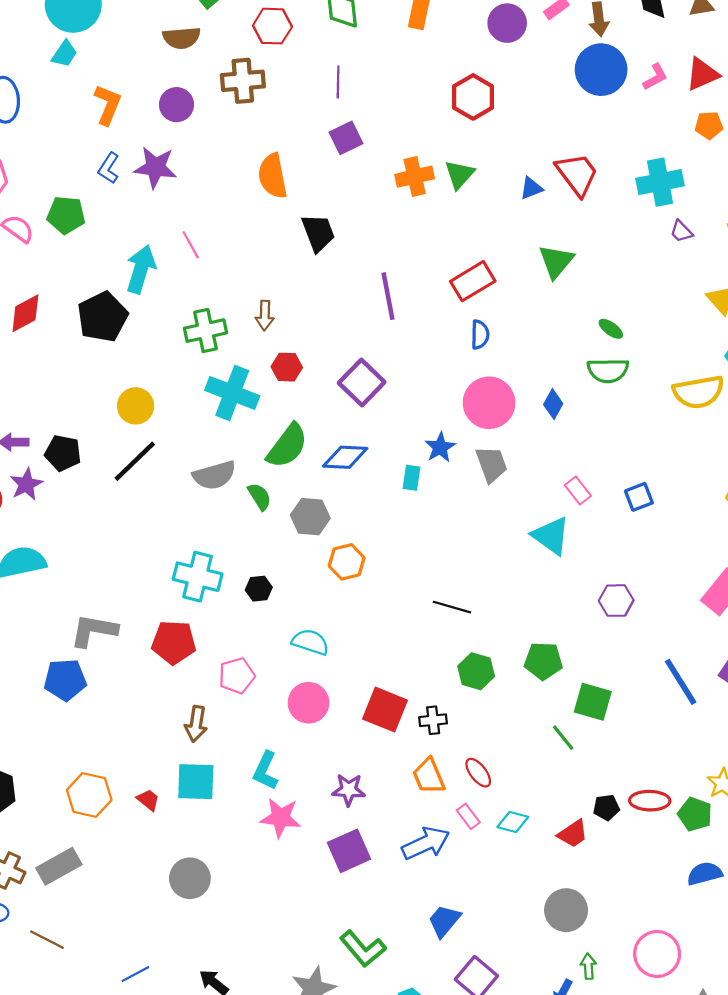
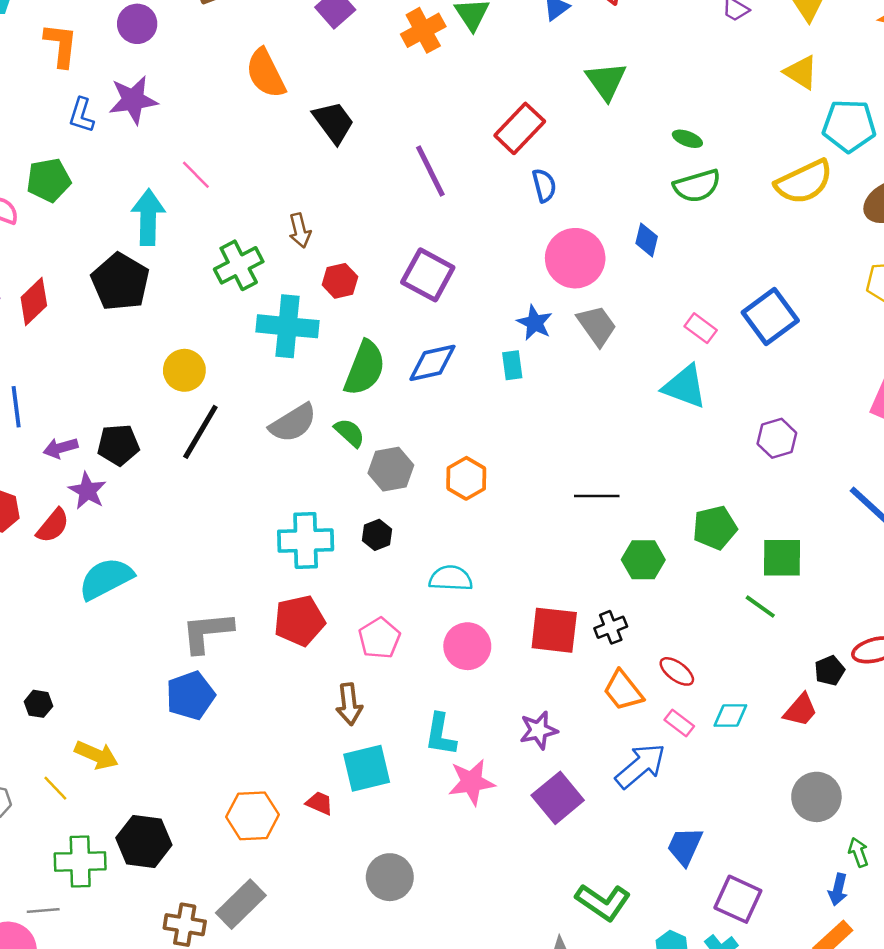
blue square: (639, 497) -> (770, 316), size x1.6
gray hexagon: (310, 517) -> (391, 469), moved

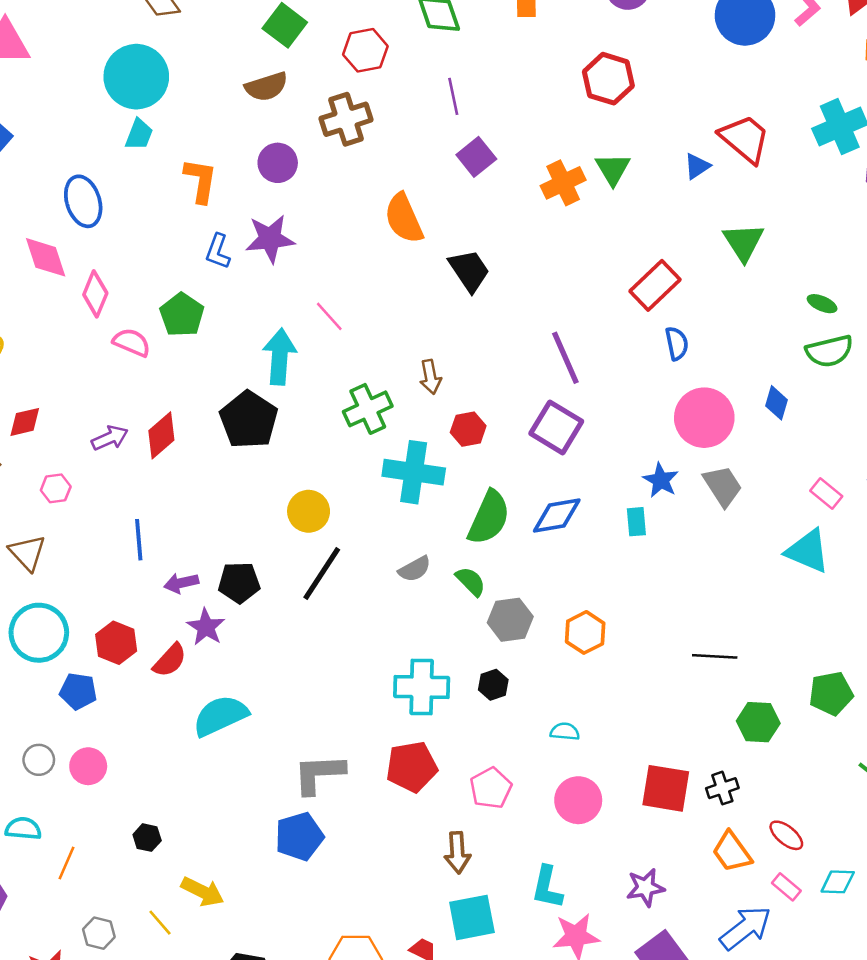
purple line: (430, 171) -> (565, 358), moved
green pentagon: (49, 180) -> (182, 315), turned -30
gray semicircle: (293, 423) -> (415, 569), size x0.7
cyan semicircle: (451, 578) -> (565, 732), size x0.7

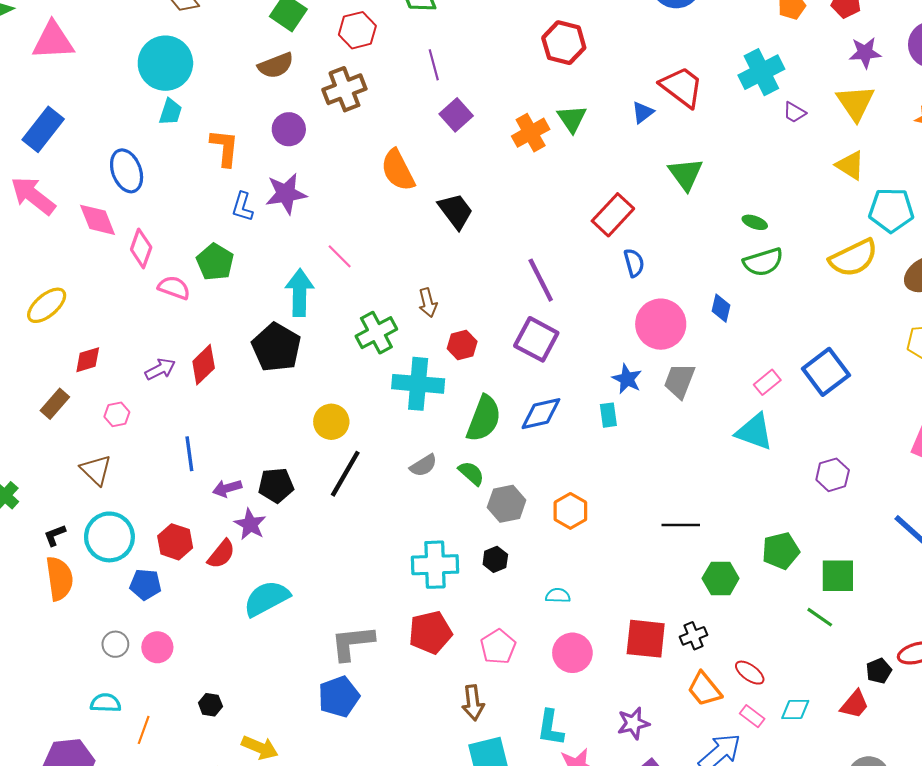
gray trapezoid: (723, 486) -> (680, 381), turned -123
pink rectangle: (826, 493) -> (767, 382), turned -75

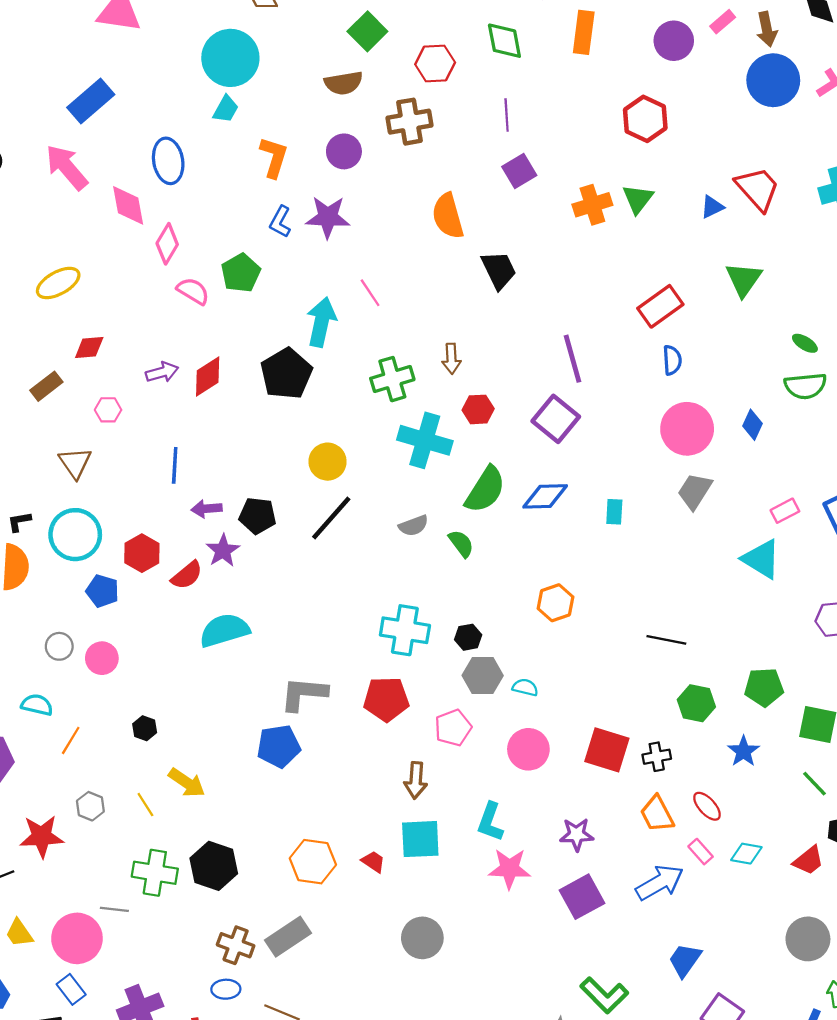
blue star: (627, 379) -> (744, 751), moved
gray hexagon: (507, 504) -> (483, 676), moved
green line: (820, 617) -> (814, 784), moved

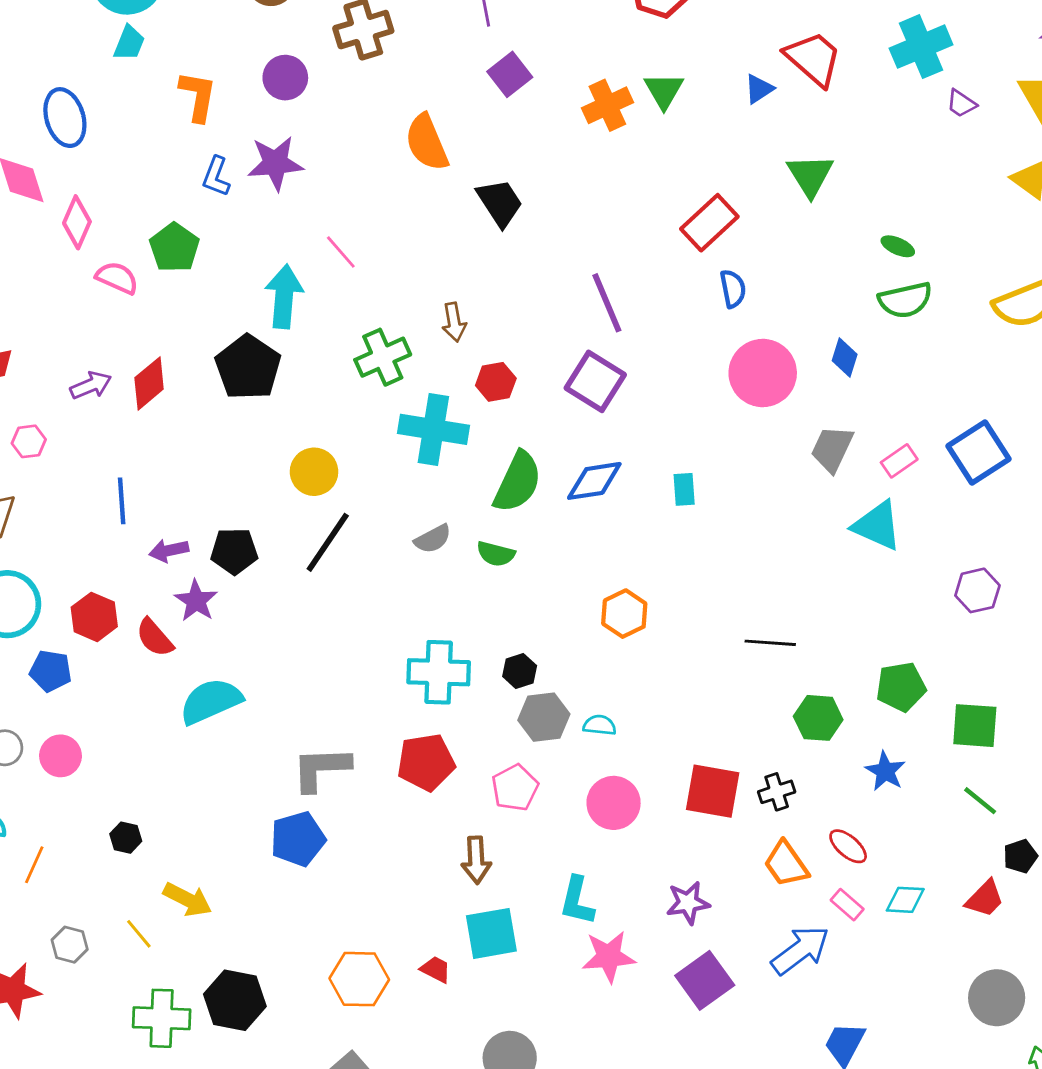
gray trapezoid: (695, 491) -> (832, 449), moved
green semicircle: (461, 543) -> (496, 554), turned 148
red semicircle: (187, 575) -> (155, 638), turned 96

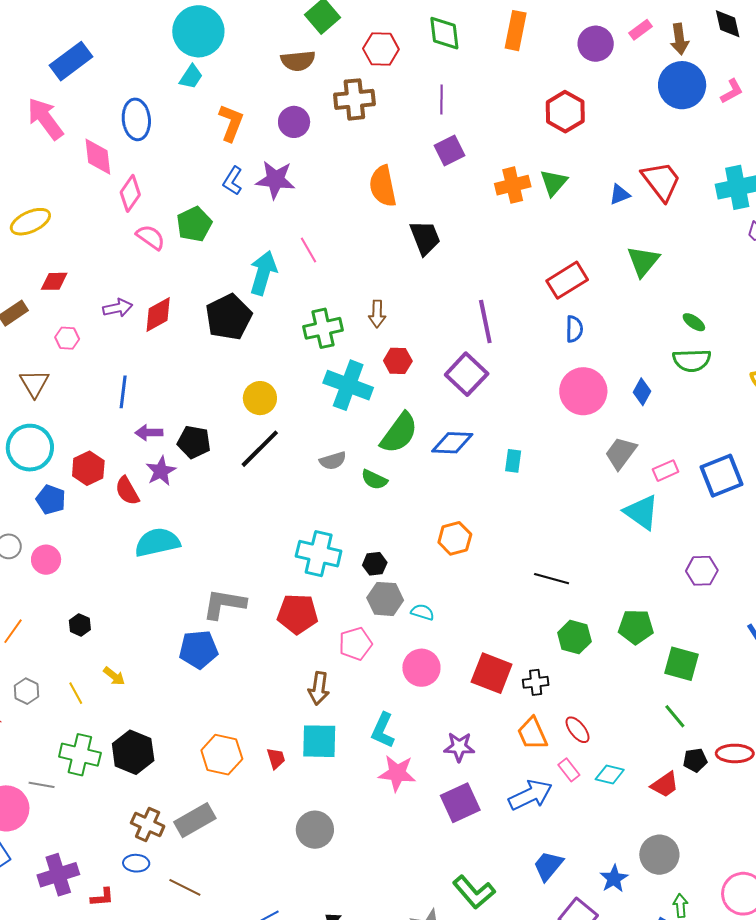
blue star: (885, 771) -> (614, 879), moved
yellow arrow: (187, 899) -> (114, 676), size x0.7
red trapezoid: (436, 969) -> (276, 758), turned 35

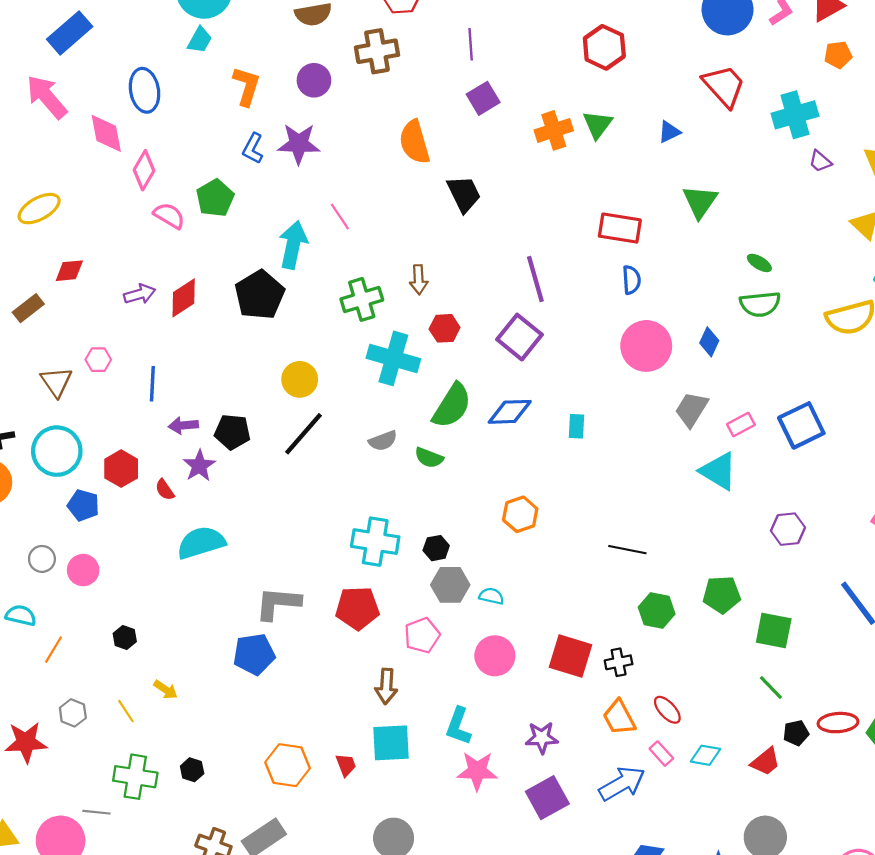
red trapezoid: (661, 181) -> (724, 86), moved
red rectangle: (567, 280) -> (620, 228), turned 45
pink hexagon: (67, 338) -> (98, 360), moved
red semicircle: (127, 491) -> (165, 490), size x0.7
black hexagon: (133, 752) -> (192, 770), size x0.5

